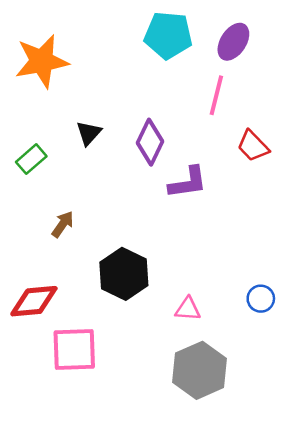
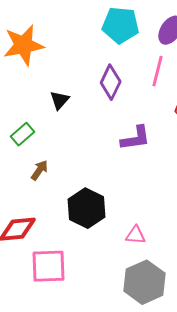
purple diamond: (150, 142) -> (111, 82), moved
green rectangle: (31, 159) -> (23, 134), moved

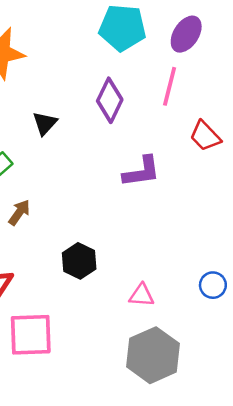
black hexagon: (87, 208) -> (79, 261), size x0.7

